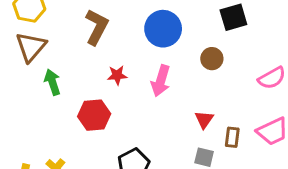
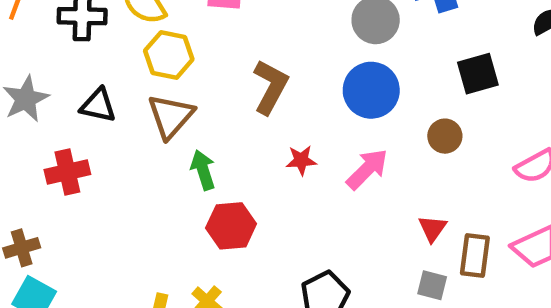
pink arrow: (161, 81) -> (367, 169), turned -152
red hexagon: (94, 115) -> (231, 226), moved
brown rectangle: (232, 137) -> (475, 255), size x1.4

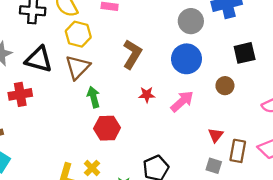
black triangle: (98, 105) -> (39, 59), size x1.4

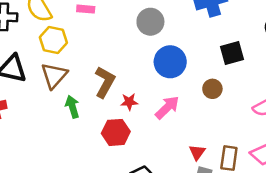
gray circle: (191, 21) -> (150, 22), moved
brown L-shape: (132, 54) -> (105, 82), moved
red hexagon: (107, 128) -> (116, 132), moved
red triangle: (216, 135) -> (197, 152), moved

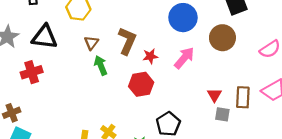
brown triangle: (54, 75) -> (91, 43), moved, size x0.6
brown circle: (212, 89) -> (222, 38), size x1.5

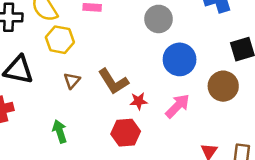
brown L-shape: (127, 41) -> (113, 81), turned 120
green arrow: (101, 65) -> (60, 131), moved

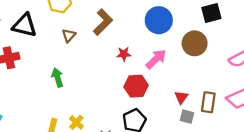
brown L-shape: (113, 81) -> (103, 22), moved, turned -104
red hexagon: (126, 133) -> (136, 86), moved

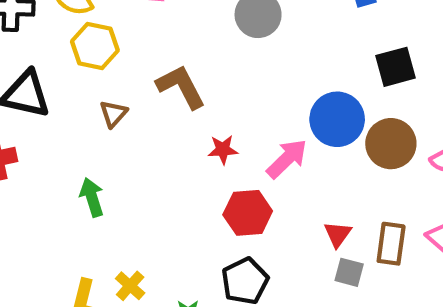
blue circle: (159, 20) -> (337, 119), moved
brown L-shape: (103, 22) -> (181, 87), turned -72
brown circle: (195, 43) -> (391, 144), moved

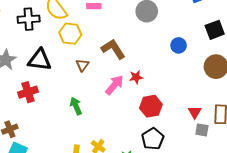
blue circle: (337, 119) -> (179, 45), moved, size x0.6
pink arrow: (287, 159) -> (114, 85), moved

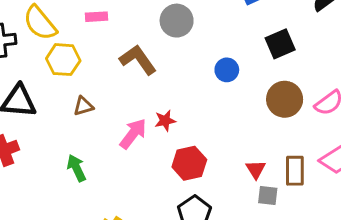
brown L-shape: (113, 49) -> (138, 60), moved
brown triangle: (82, 65) -> (83, 106), turned 40

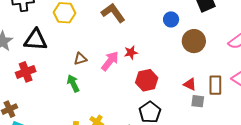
brown circle: (285, 99) -> (194, 41), moved
brown triangle: (83, 106) -> (80, 59), moved
red triangle: (256, 169) -> (190, 84), turned -32

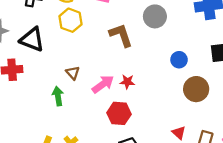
brown triangle: (80, 59) -> (73, 73), turned 48
red hexagon: (147, 80) -> (119, 113), moved

